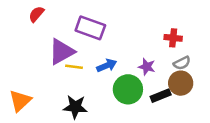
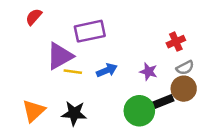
purple rectangle: (90, 28) -> (90, 31), turned -32
red cross: (173, 38) -> (176, 42), turned -30
green circle: (128, 89) -> (139, 111), moved
orange triangle: (20, 101) -> (34, 111), moved

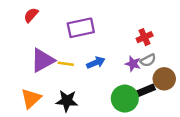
red cross: (176, 42) -> (145, 37), moved
purple triangle: (60, 56) -> (43, 60), moved
gray semicircle: (185, 68) -> (148, 60), moved

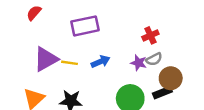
black rectangle: (146, 90) -> (162, 93), moved

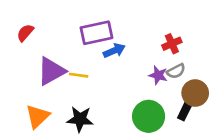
red semicircle: (34, 13) -> (25, 33), moved
blue arrow: (100, 62) -> (114, 51), moved
black rectangle: (162, 93) -> (186, 109), turned -42

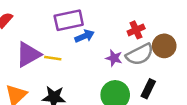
gray semicircle: (176, 71) -> (140, 54), size x1.6
purple star: (158, 75) -> (114, 58), moved
brown circle: (195, 93) -> (164, 46), moved

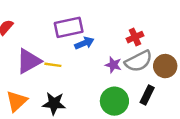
brown circle: (164, 46) -> (165, 66), moved

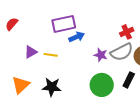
red cross: (135, 37) -> (127, 32), moved
purple triangle: (29, 61) -> (31, 52), size x0.6

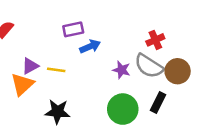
purple rectangle: (64, 24) -> (73, 29), size x0.7
gray semicircle: (122, 52) -> (149, 66), turned 60
orange triangle: (21, 85) -> (22, 84), moved

